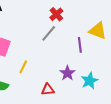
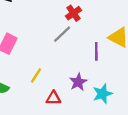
yellow line: (23, 67) -> (36, 75), moved

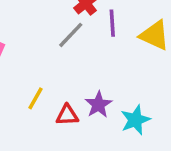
purple line: (96, 51) -> (112, 23), moved
red triangle: (53, 98) -> (67, 115), moved

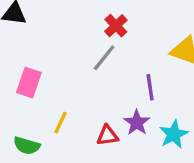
purple line: (112, 23) -> (150, 87), moved
yellow line: (35, 98) -> (60, 123), moved

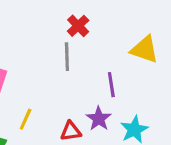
gray line: (104, 58) -> (67, 57), turned -40

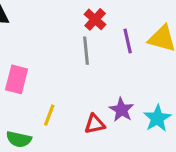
purple line: (111, 85) -> (128, 41), moved

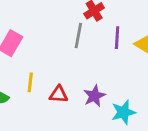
yellow line: (49, 115) -> (30, 82), turned -30
red triangle: (95, 124) -> (59, 94), moved

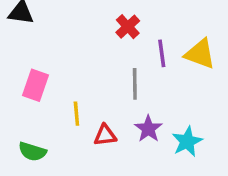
gray line: (78, 36) -> (135, 84), moved
yellow line: (30, 82) -> (76, 114), moved

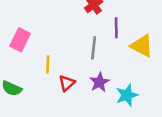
yellow triangle: (200, 54) -> (142, 46), moved
red triangle: (105, 135) -> (67, 83), turned -42

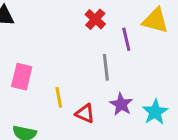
yellow triangle: (142, 46) -> (155, 21), moved
red triangle: (67, 83) -> (85, 113), turned -42

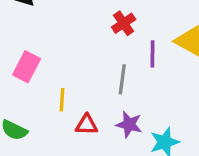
purple star: (121, 104) -> (129, 124), turned -30
red triangle: (85, 113) -> (86, 125), turned -36

